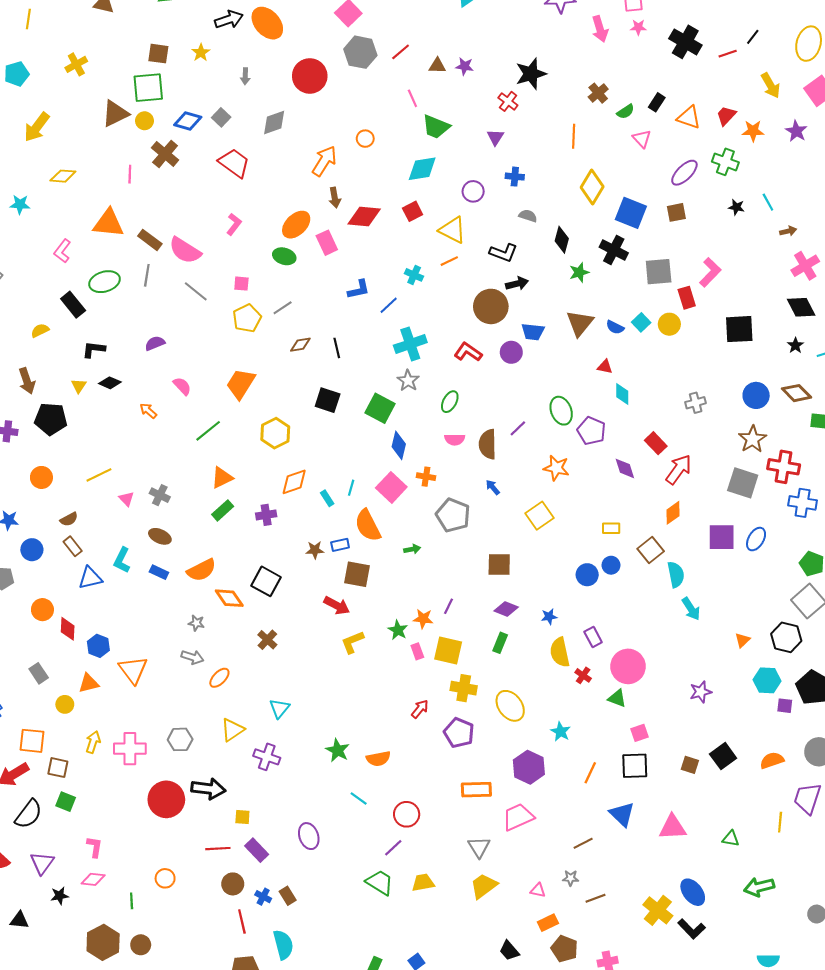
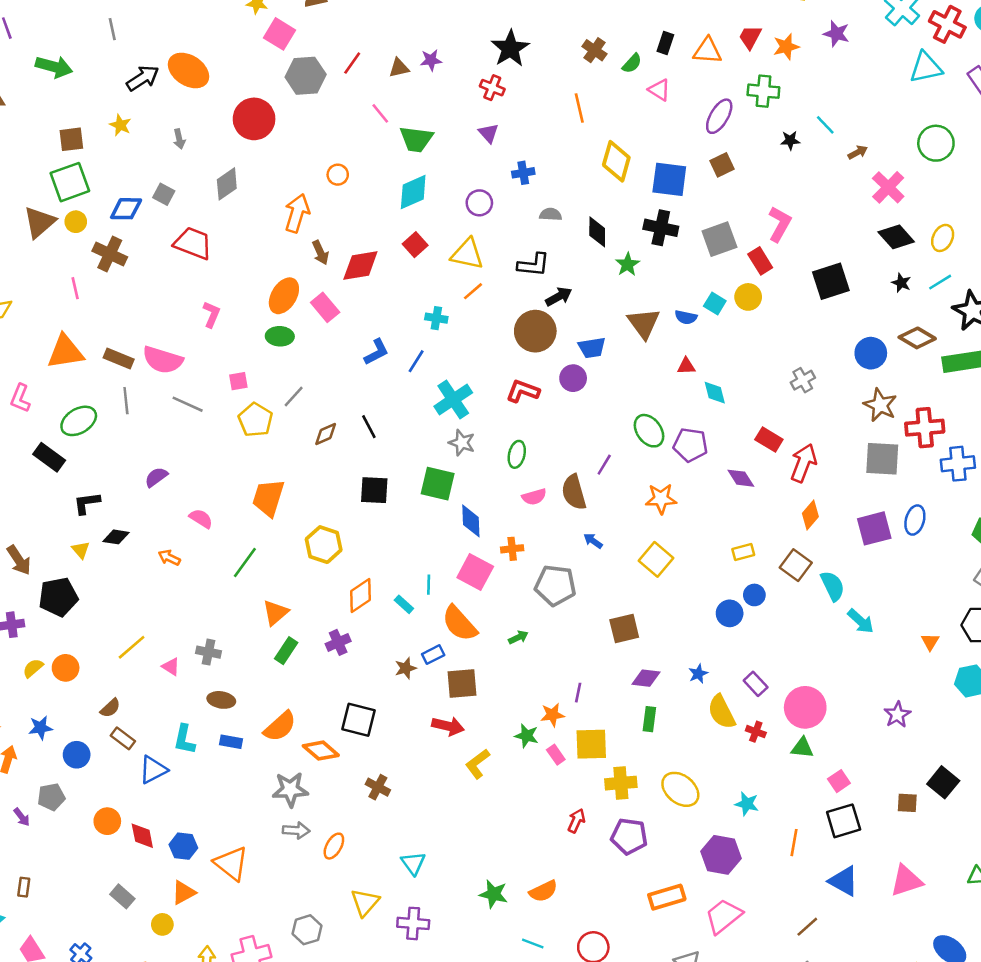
yellow semicircle: (40, 330) -> (33, 668), moved
gray star: (196, 623) -> (290, 789), size x1.8

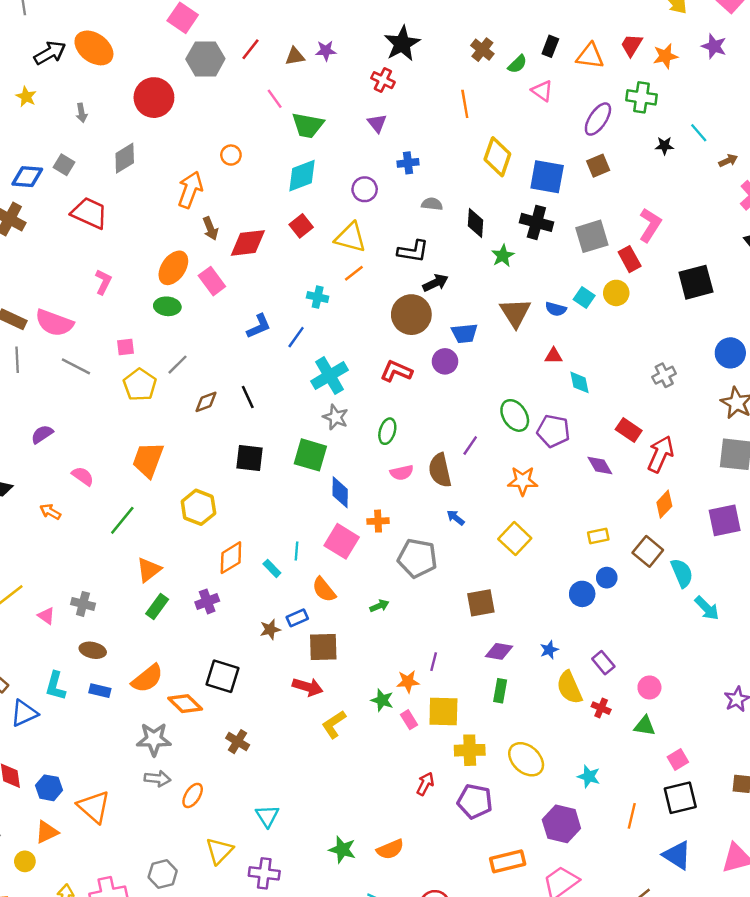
orange semicircle: (459, 623) -> (324, 590), size x0.7
pink circle: (805, 707) -> (649, 687), size x0.6

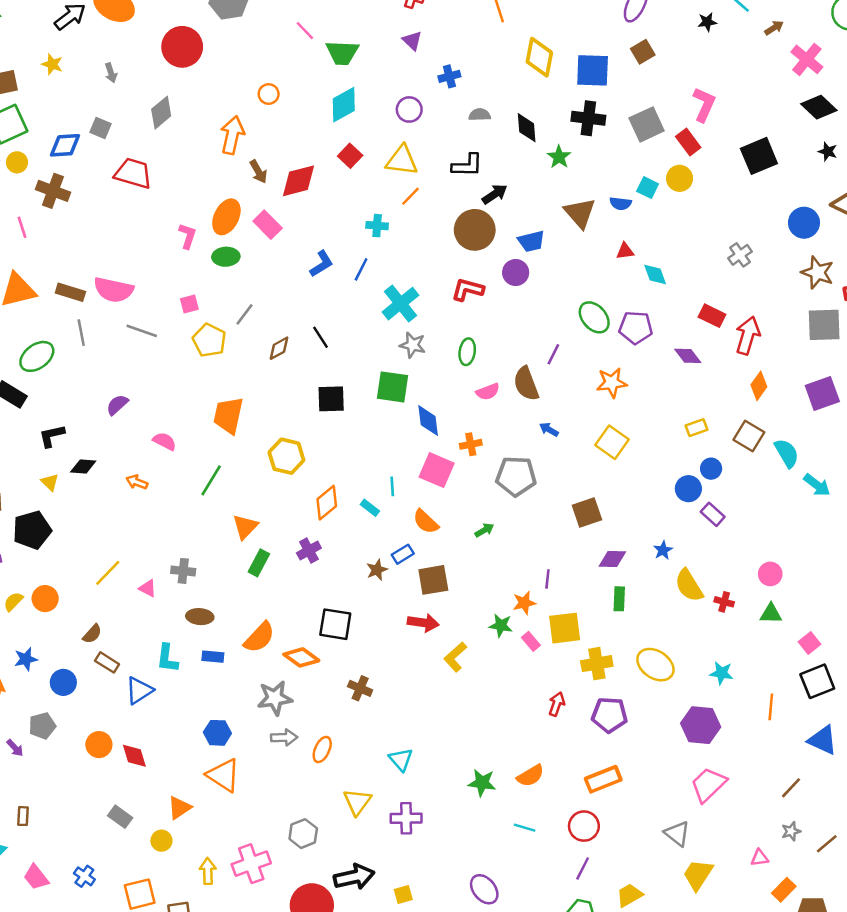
pink L-shape: (103, 282) -> (188, 236), moved
purple rectangle: (603, 663) -> (713, 514), moved
blue hexagon: (49, 788) -> (217, 733), moved
orange rectangle: (508, 861) -> (603, 779), moved

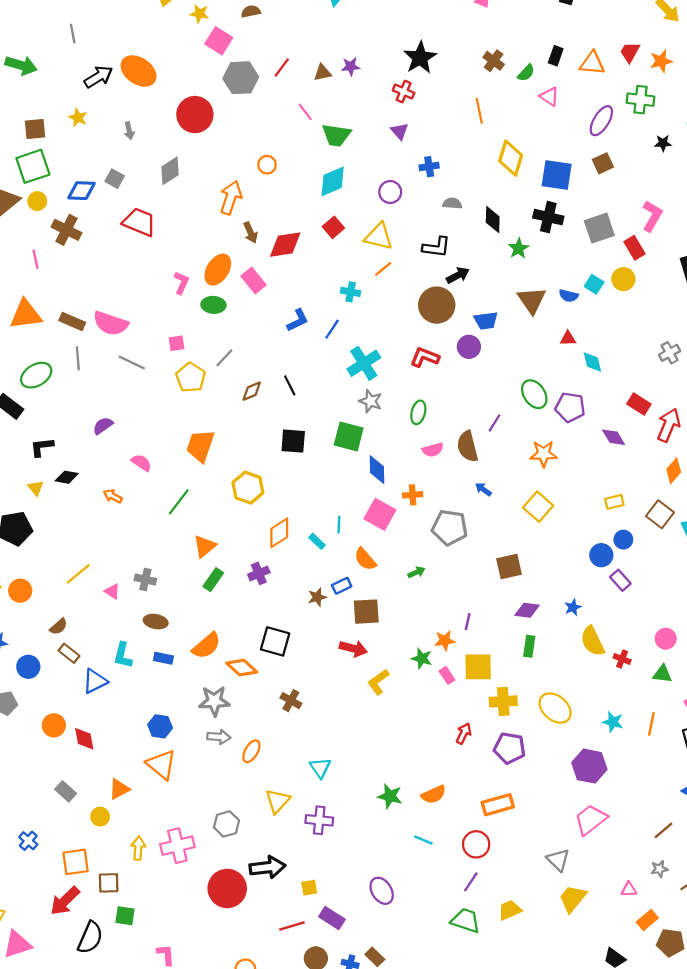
orange line: (771, 707) -> (651, 724), moved

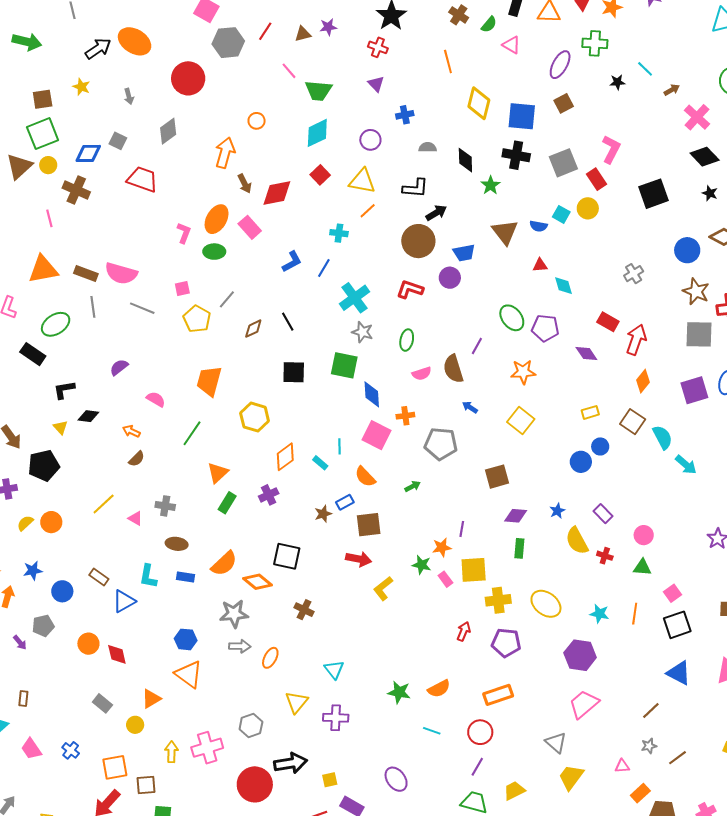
purple rectangle: (620, 580) -> (603, 514), moved
brown semicircle: (59, 627) -> (137, 459), moved

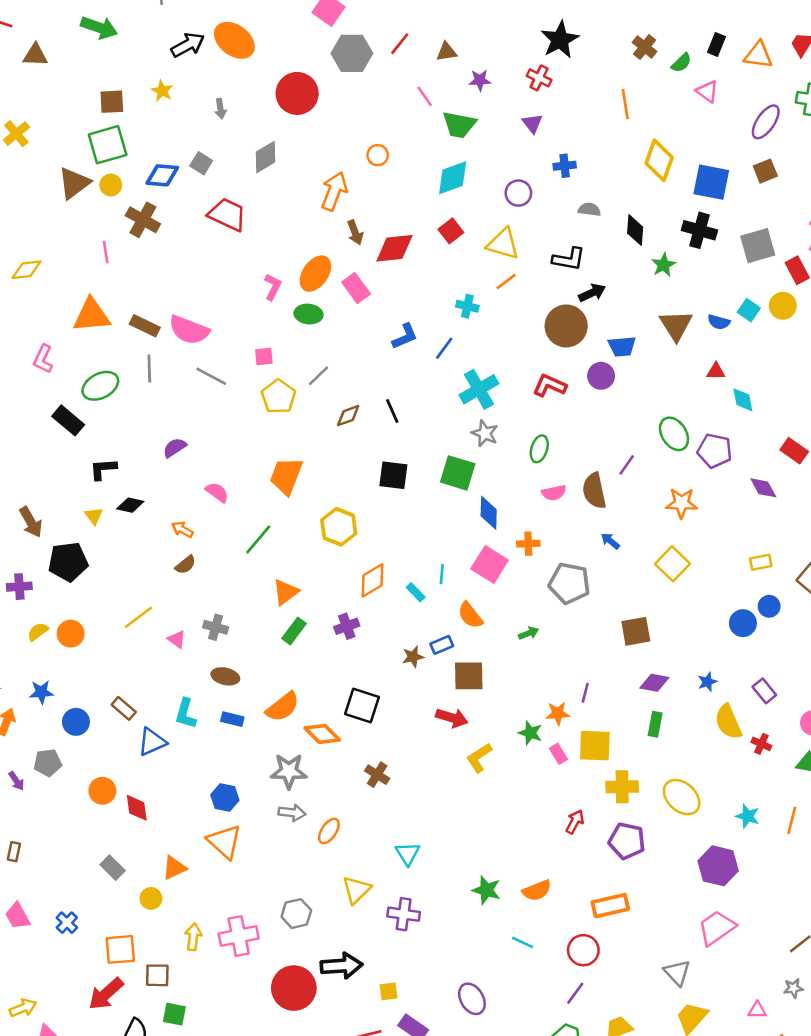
purple star: (328, 27) -> (480, 80), moved

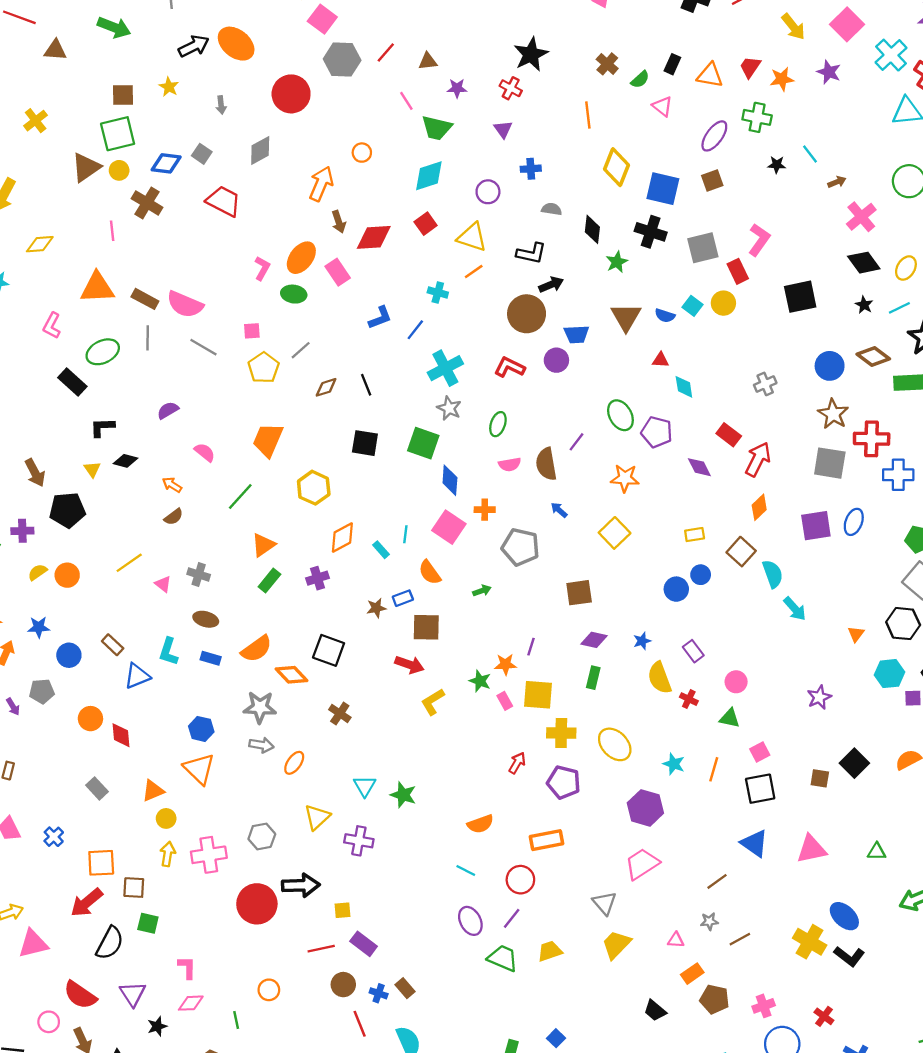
green star: (486, 890) -> (403, 795), moved
yellow circle: (151, 898) -> (166, 818), moved
purple ellipse: (472, 999) -> (470, 921), moved

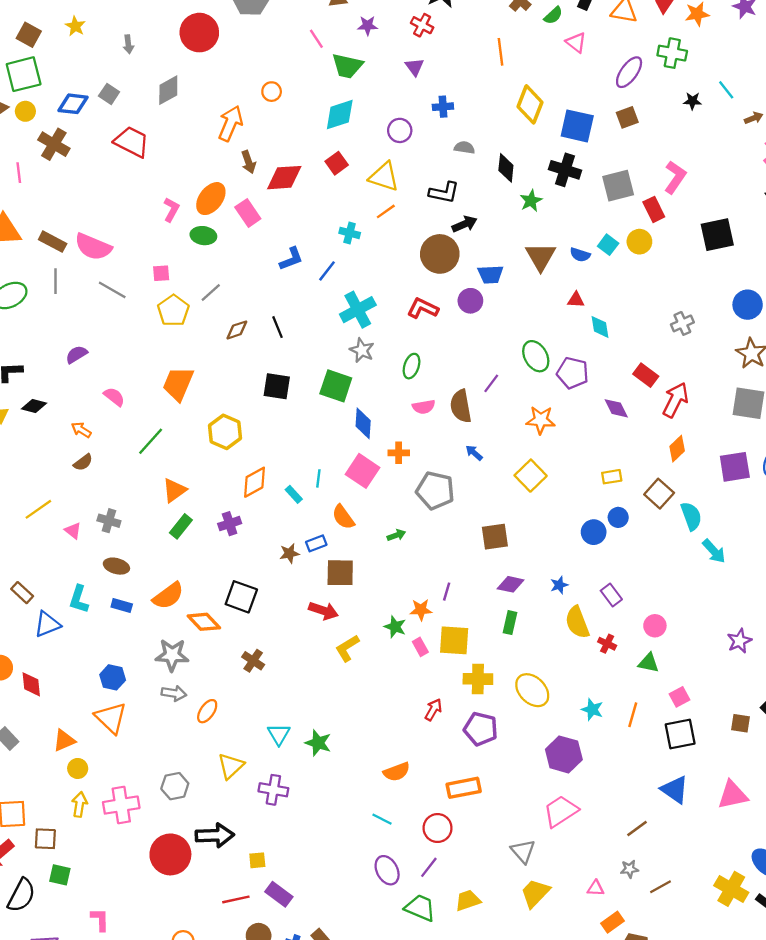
brown square: (123, 95) -> (29, 35), turned 30

